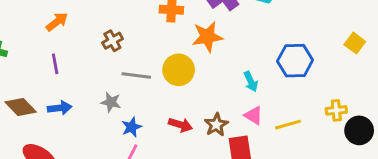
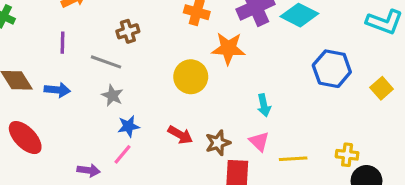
blue hexagon: (295, 61) -> (332, 69), moved
gray line: (136, 76) -> (106, 62), moved

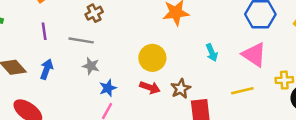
yellow circle: (191, 77) -> (152, 58), moved
blue arrow: (57, 90) -> (47, 69), turned -66
pink triangle: (259, 141) -> (254, 55), moved, size x1.5

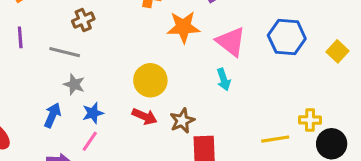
pink triangle: (254, 55) -> (231, 42), moved
blue arrow: (47, 69) -> (52, 115), moved
yellow line: (242, 91) -> (275, 139), moved

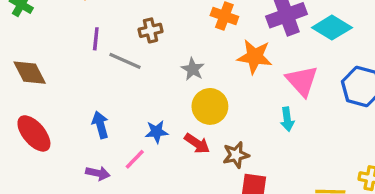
purple line: (20, 37) -> (96, 39), moved
gray star: (74, 84) -> (193, 69), moved
blue star: (93, 113) -> (157, 132), moved
blue arrow: (52, 115) -> (100, 125), turned -50

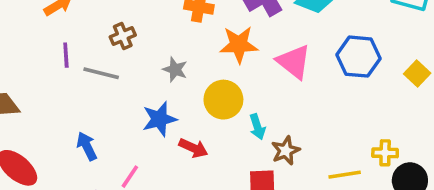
yellow circle: (210, 106) -> (223, 100), moved
cyan arrow: (287, 119) -> (257, 127), moved
blue star: (157, 132) -> (159, 119), moved, size x1.4
brown star: (236, 155) -> (286, 151), moved

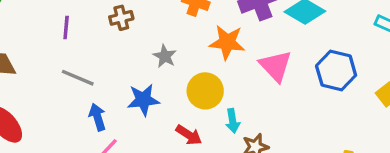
gray line: (101, 73) -> (78, 78), moved
blue arrow: (87, 146) -> (97, 117), moved
red arrow: (193, 148) -> (189, 135), moved

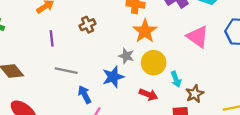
orange star: (227, 42) -> (145, 31), moved, turned -30
gray star: (165, 56) -> (126, 56), moved

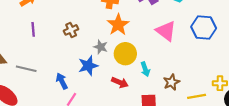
brown cross: (88, 25) -> (71, 30), moved
gray line: (66, 71) -> (26, 69), moved
brown star: (195, 94) -> (171, 82), moved

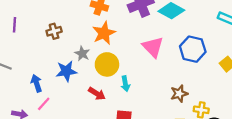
brown star: (171, 82) -> (179, 94), moved

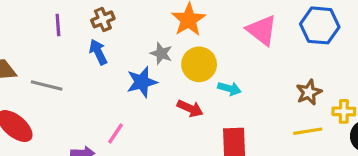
brown cross: (54, 31) -> (103, 19), moved
blue arrow: (36, 83) -> (98, 52), moved
cyan arrow: (125, 84) -> (229, 89), turned -56

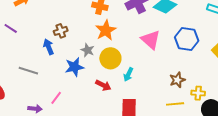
brown cross: (103, 19) -> (61, 31), moved
purple line: (58, 25) -> (11, 28), moved, turned -56
gray line: (47, 86) -> (28, 71), moved
cyan arrow: (229, 89) -> (128, 74), turned 96

